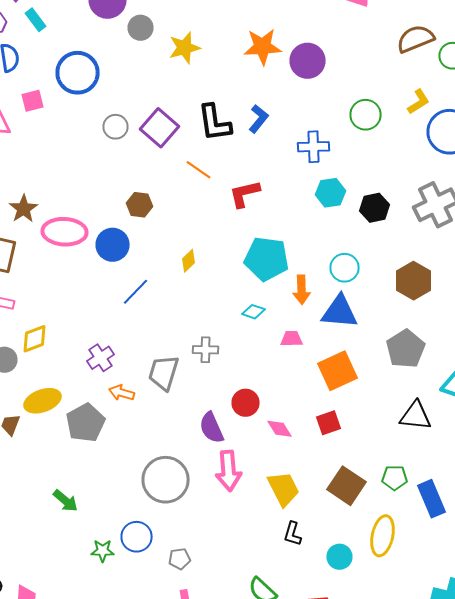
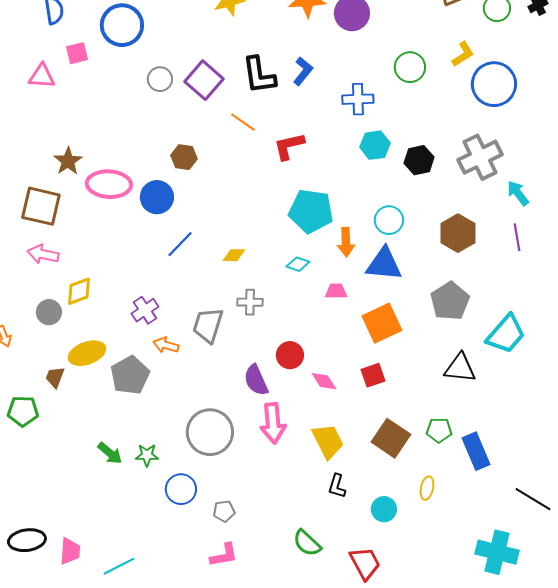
yellow diamond: (188, 261) -> (234, 255), moved, turned 45
yellow ellipse: (382, 536) -> (427, 488), size x0.6
green star: (102, 551) -> (147, 455), moved

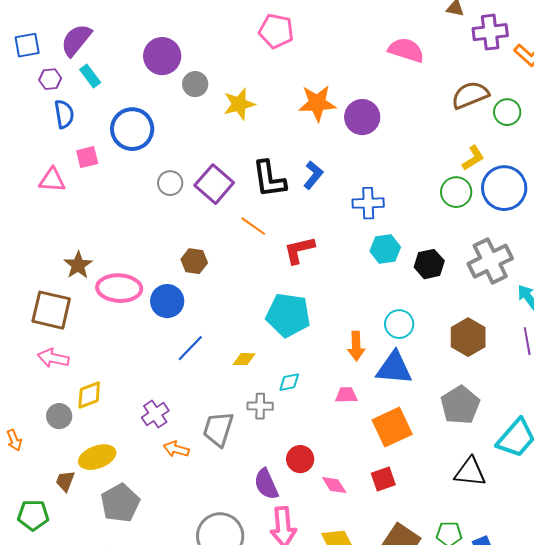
green circle: (410, 67) -> (456, 192), moved
cyan pentagon: (311, 211) -> (288, 315), moved
cyan diamond: (298, 264) -> (289, 382), moved, turned -30
gray pentagon: (130, 375) -> (120, 503), moved

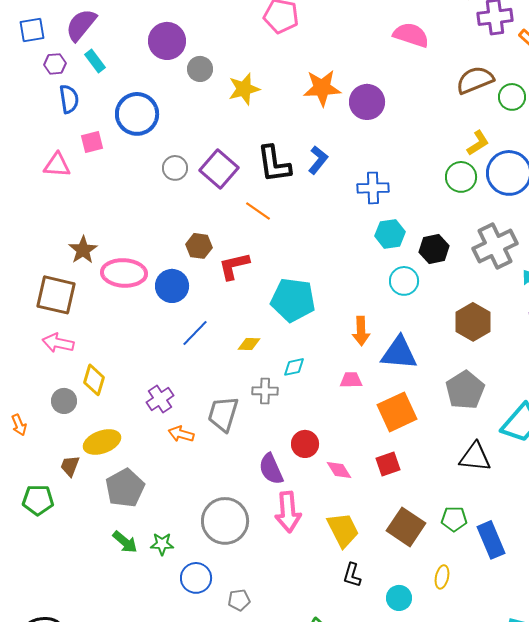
red L-shape: (299, 250) -> (234, 266), moved
cyan circle: (399, 324) -> (404, 281), moved
yellow diamond: (89, 395) -> (94, 380), turned -52

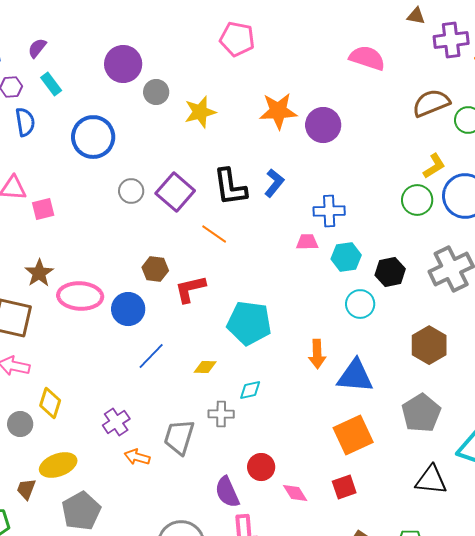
purple semicircle: (81, 25) -> (37, 48), size x0.6
pink square: (92, 142) -> (43, 209), moved
pink trapezoid: (351, 380) -> (307, 242), moved

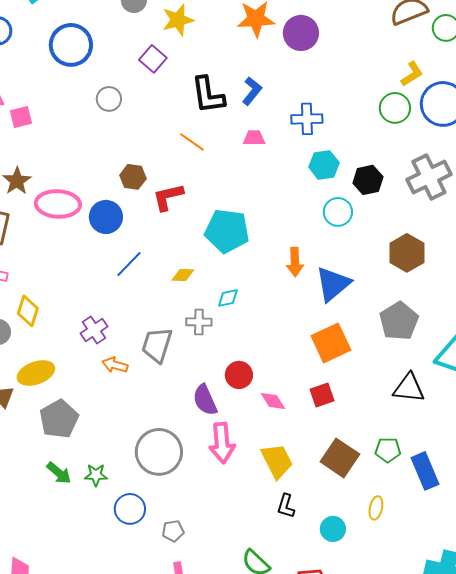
purple square: (175, 192) -> (153, 59), moved, size x0.7
pink trapezoid: (307, 242) -> (254, 138), moved
blue triangle: (355, 376) -> (333, 284), turned -45

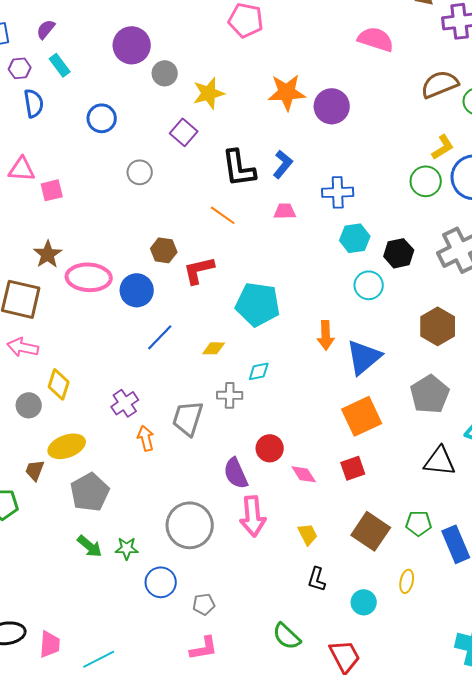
blue circle: (71, 45) -> (102, 118), size x0.7
orange arrow: (115, 365) -> (146, 438), turned 60
yellow trapezoid: (277, 461) -> (308, 534), size x0.6

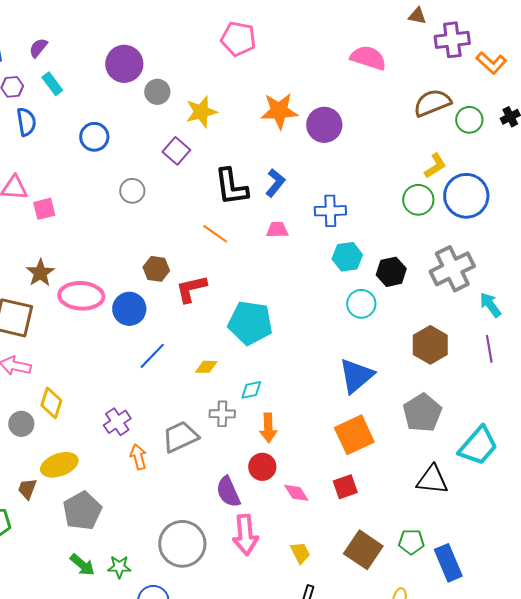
orange arrow: (326, 335) -> (268, 428), moved
gray trapezoid: (188, 418) -> (180, 437), turned 48

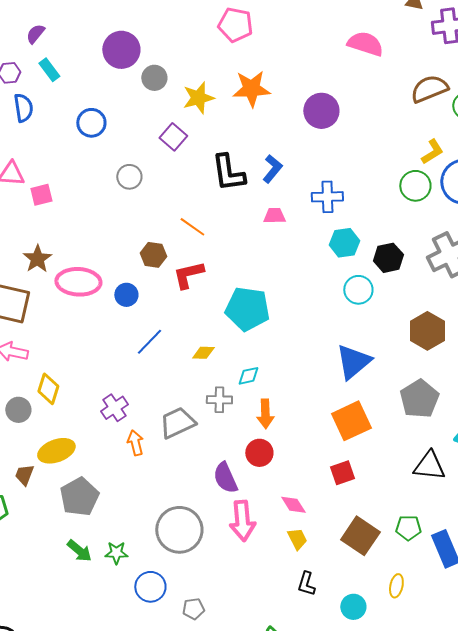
orange star: (279, 111) -> (251, 89), moved
orange line: (215, 234) -> (192, 227), moved
blue circle: (129, 309) -> (126, 295), size x0.7
pink diamond: (296, 493) -> (293, 505), moved

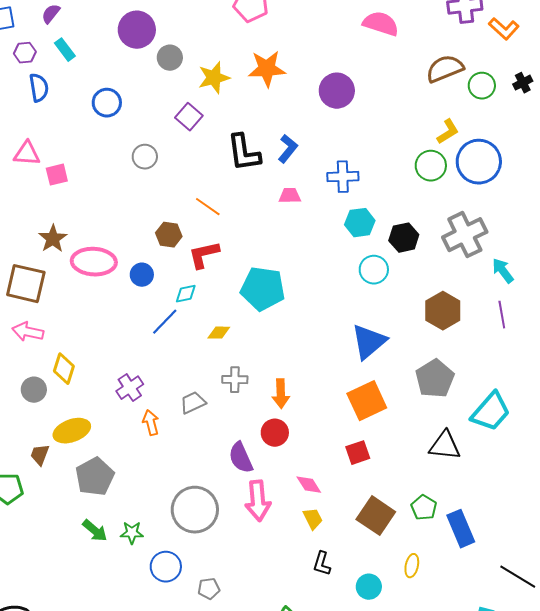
cyan diamond: (248, 376) -> (186, 294), moved
gray trapezoid: (177, 423) -> (193, 403), size x0.7
green pentagon: (408, 528) -> (424, 508), turned 30

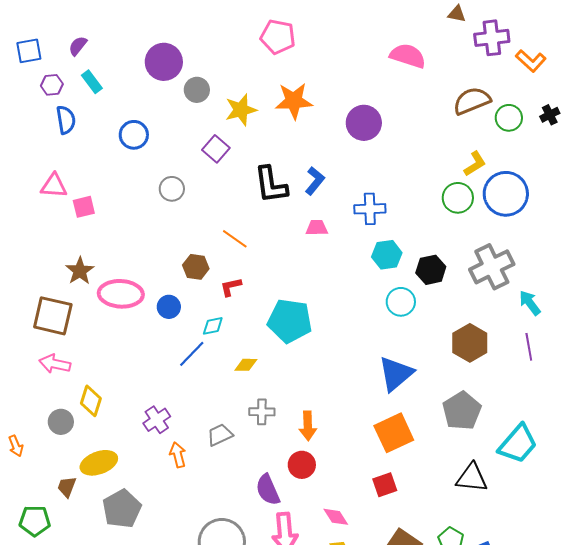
red L-shape: (204, 255) -> (231, 287), size x0.7

